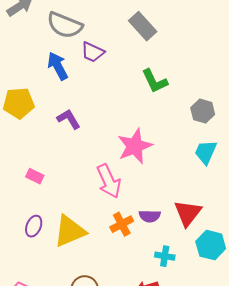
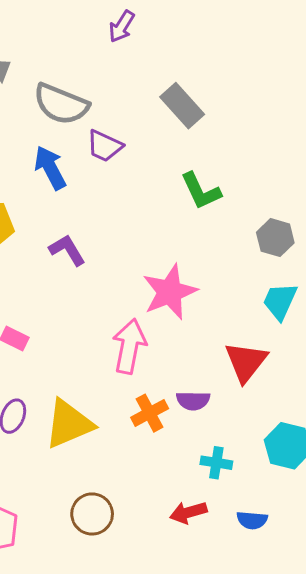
pink arrow: (109, 181) -> (129, 346), turned -144
red triangle: (188, 213) -> (246, 362), moved

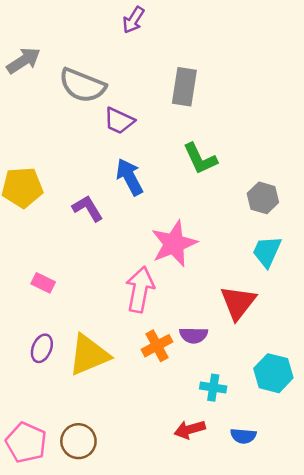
gray rectangle: (182, 106) -> (184, 87), turned 51
blue arrow: (50, 168) -> (129, 177), moved
brown circle: (92, 514) -> (78, 441), moved

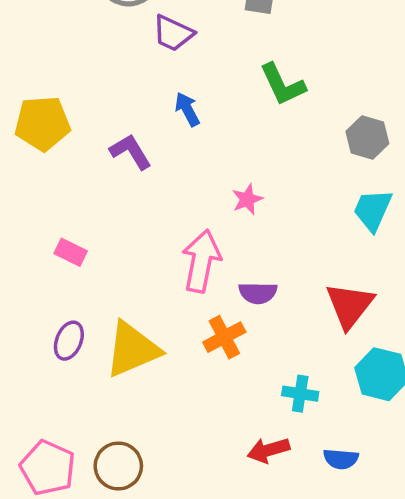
blue arrow: (129, 177) -> (187, 109), size x0.7
pink star: (174, 244) -> (247, 199), size x0.5
red triangle: (238, 303) -> (350, 305), moved
purple semicircle: (194, 335) -> (258, 293), moved

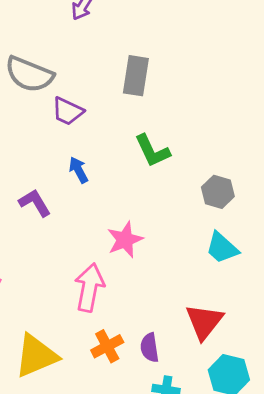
pink star: (247, 199) -> (125, 240), size x1.5
cyan trapezoid: (373, 210) -> (222, 248), turned -72
purple semicircle: (258, 293) -> (150, 348), moved, turned 80

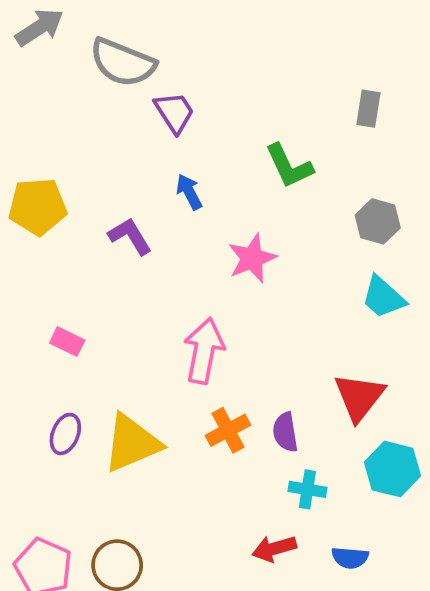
gray rectangle: (136, 76) -> (368, 109), moved, size x0.7
purple trapezoid: (68, 111) -> (174, 112), turned -148
pink star: (125, 240) -> (252, 258), moved

